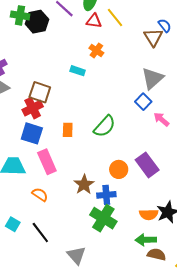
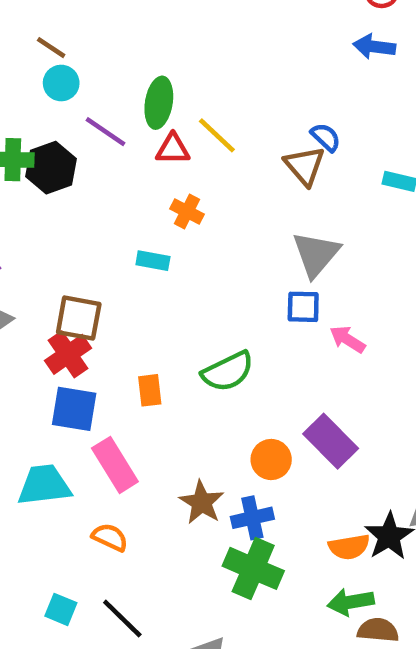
blue square: (143, 102) -> (303, 307), turned -35
green semicircle: (105, 126) -> (228, 371), turned 30

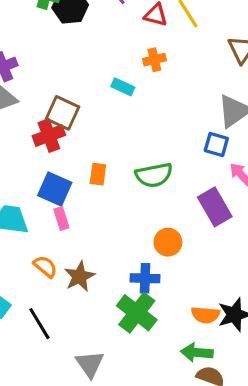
orange cross: (187, 211) -> (154, 60), turned 35
blue square: (74, 409) -> (55, 189), moved
purple rectangle: (331, 441) -> (215, 207), moved
pink rectangle: (115, 465) -> (61, 219), size x0.6
brown star: (202, 502) -> (80, 276), moved

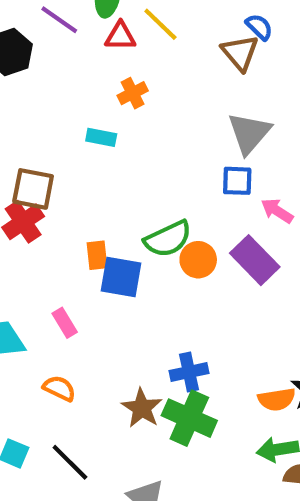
blue square: (55, 189) -> (121, 277), moved
orange circle: (168, 242) -> (198, 260), moved
brown star: (80, 276) -> (142, 408), moved

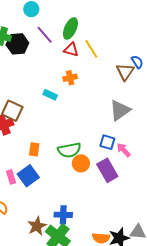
blue square: (237, 181) -> (107, 142), moved
blue square: (121, 277) -> (28, 176), moved, turned 30

